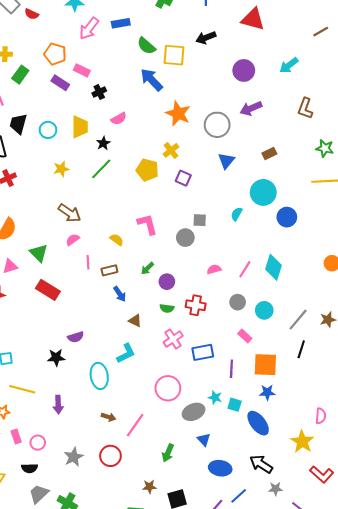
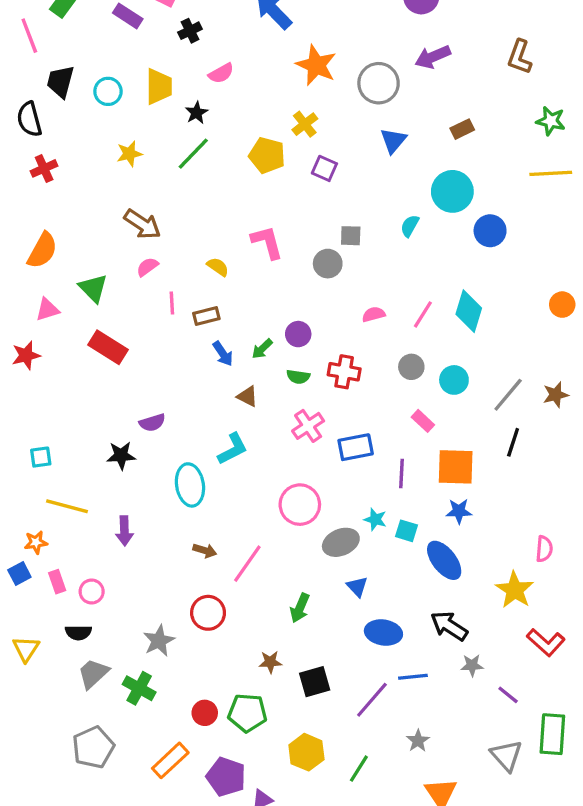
green arrow: (147, 268) -> (262, 349), moved
gray star: (74, 457) -> (159, 641), moved
blue line: (239, 496) -> (413, 677), turned 36

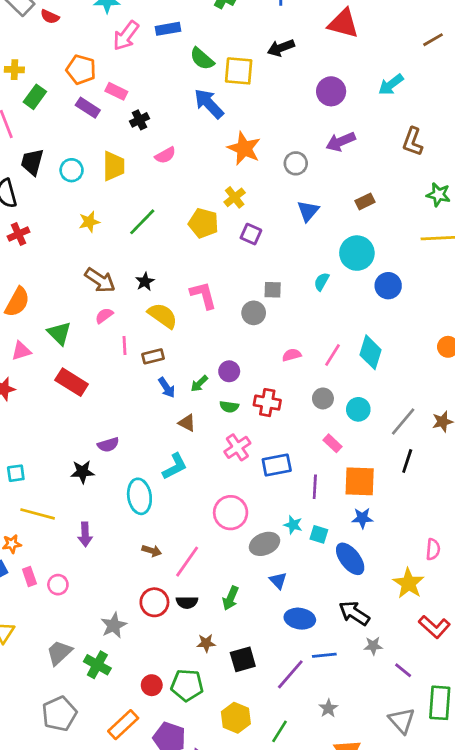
gray circle: (379, 83) -> (296, 163), size x0.7
black star: (197, 113) -> (145, 282), moved
yellow semicircle: (218, 267) -> (163, 316), size x1.6
black semicircle: (78, 633) -> (187, 602), moved

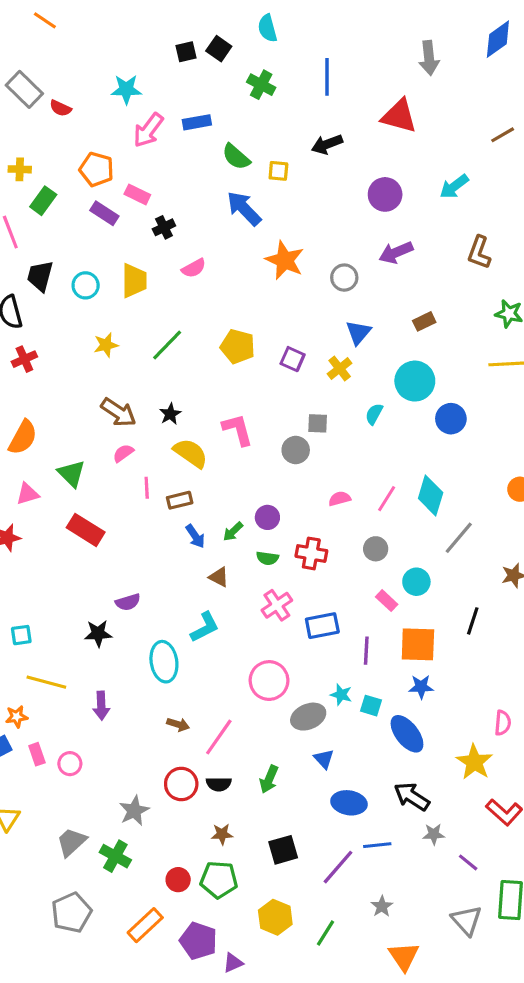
yellow square: (239, 71) -> (278, 171), size x0.6
yellow cross: (235, 197) -> (340, 368), moved
cyan circle: (358, 409) -> (416, 582), moved
gray line: (403, 422) -> (459, 538), moved
brown star: (206, 643) -> (222, 834), moved

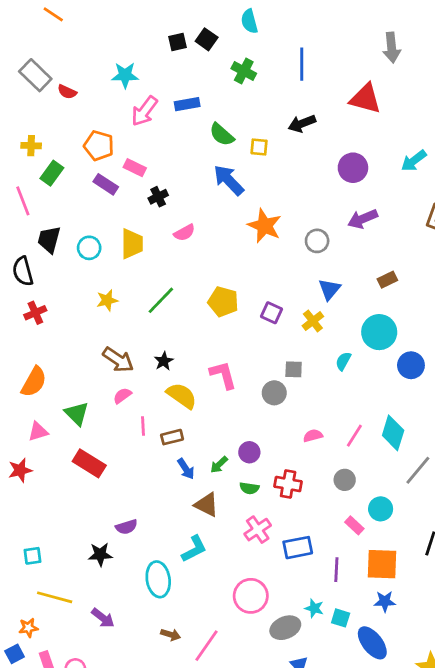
brown triangle: (219, 577) -> (207, 505), size x1.4
purple arrow: (101, 706) -> (103, 618), turned -50

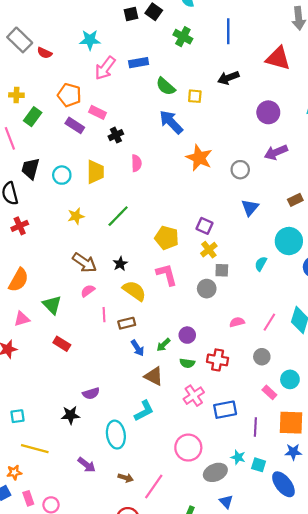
pink semicircle: (184, 233) -> (136, 163), turned -63
yellow pentagon: (223, 302) -> (167, 238), moved
yellow cross: (313, 321) -> (209, 250), moved
red rectangle: (89, 463) -> (62, 344), size x0.7
purple arrow: (103, 618) -> (87, 465), moved

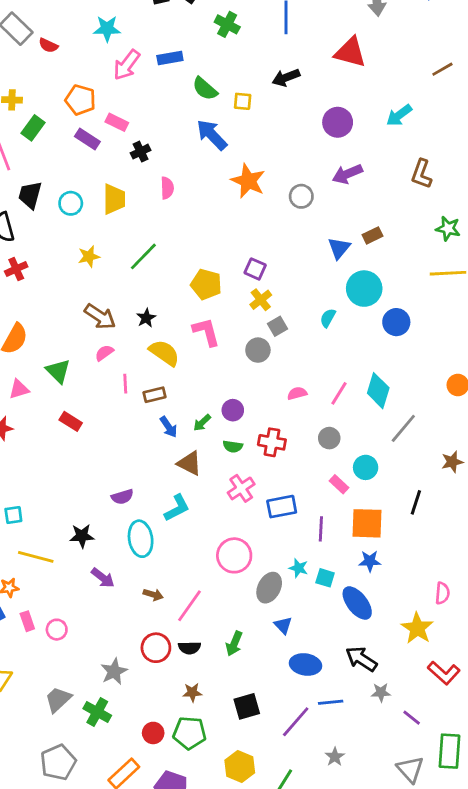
blue triangle: (250, 208) -> (339, 248), moved
gray square: (222, 270) -> (278, 326), turned -32
purple semicircle: (91, 393) -> (122, 497), moved
black star: (70, 415) -> (82, 536), moved
gray ellipse: (215, 472) -> (269, 588), turned -40

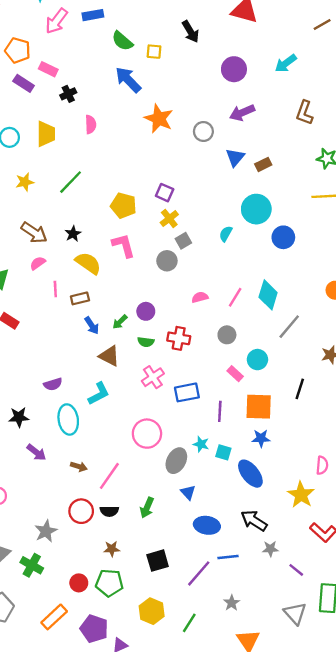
black arrow: (286, 78) -> (190, 32), turned -100
blue triangle: (339, 248) -> (235, 157), moved

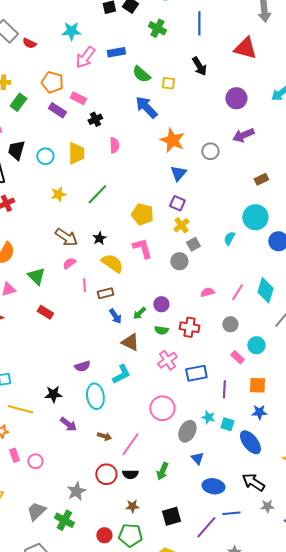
blue triangle: (235, 157) -> (178, 173), moved
orange square: (259, 407) -> (257, 385), size x0.7

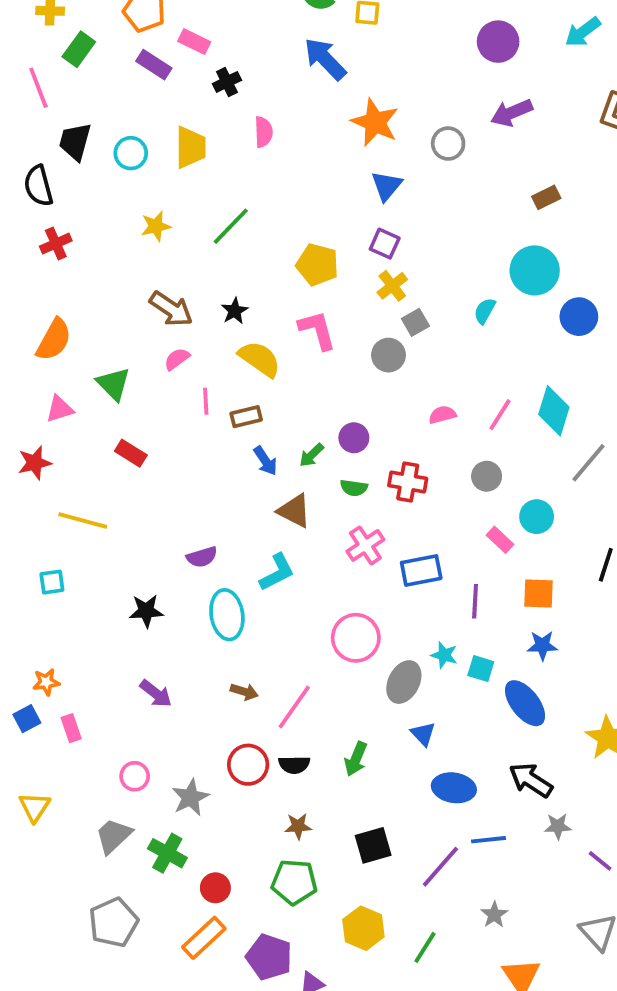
yellow line: (20, 409) -> (83, 520), moved
purple arrow: (68, 424) -> (156, 694), moved
pink circle: (35, 461) -> (135, 776), moved
red circle: (104, 535) -> (215, 888), moved

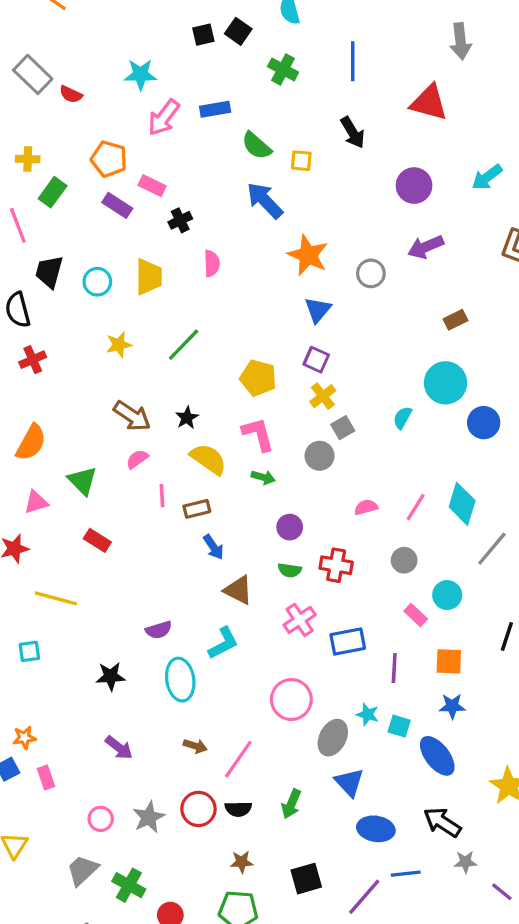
green arrow: (312, 455) -> (263, 477), moved, turned -120
blue triangle: (423, 734) -> (349, 782), size x1.4
gray star: (190, 797) -> (149, 817), moved

